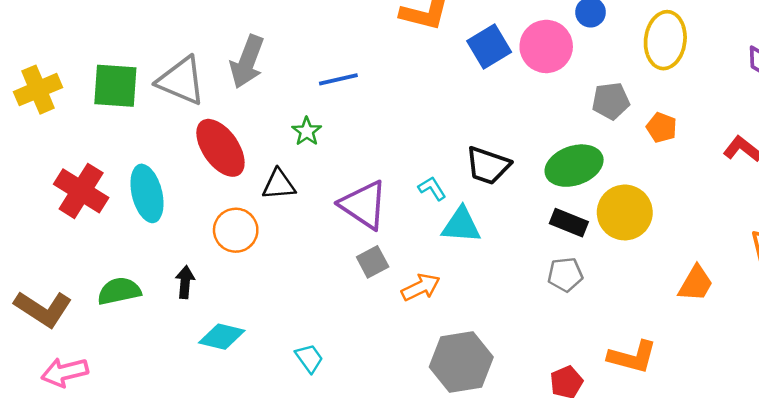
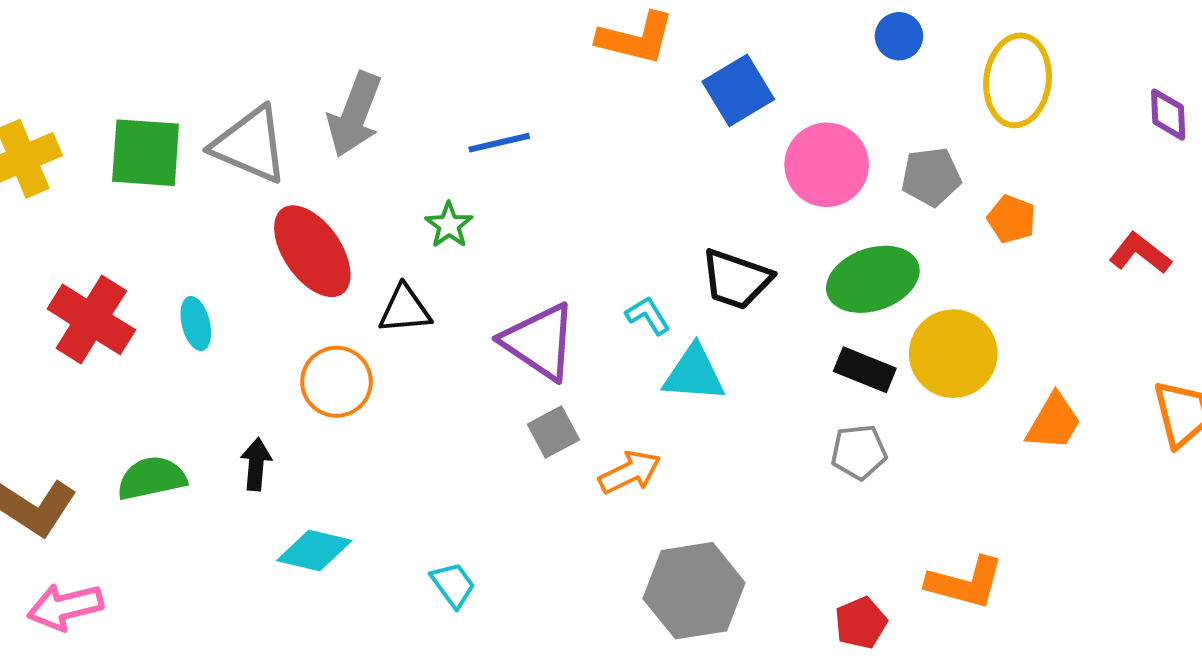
pink circle: (546, 46) -> (827, 165), moved
cyan ellipse: (147, 193) -> (196, 323), size x0.6
orange trapezoid: (696, 283) -> (1054, 422), moved

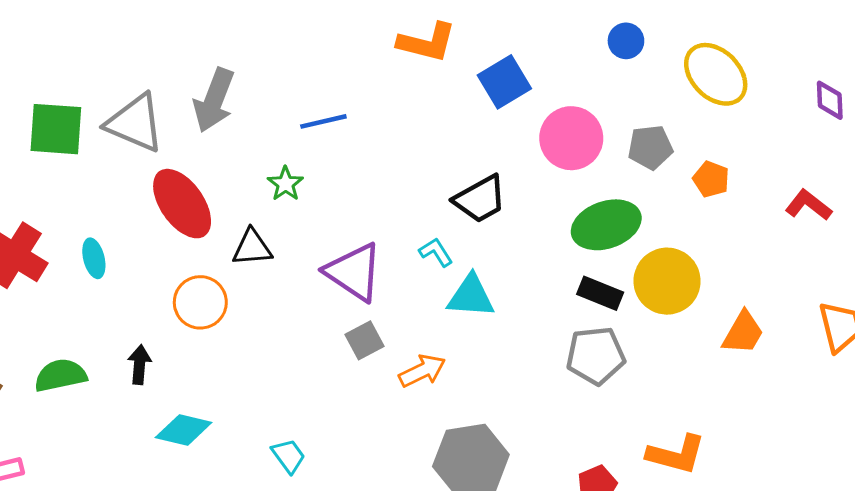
yellow ellipse: (1017, 80) -> (716, 74), turned -52
black trapezoid: (736, 279) -> (480, 199), moved, turned -48
gray pentagon: (859, 452) -> (596, 356), size x1.4

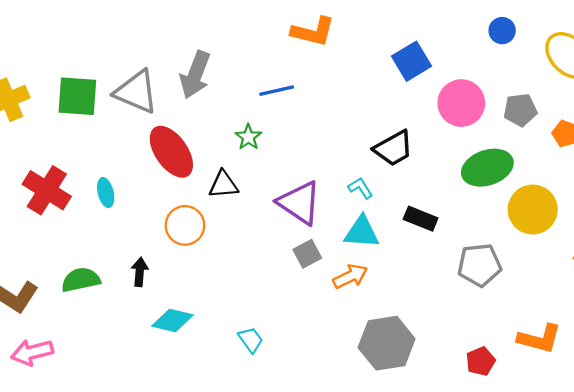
orange L-shape: (427, 42) -> (313, 32), moved
black rectangle: (600, 293) -> (421, 219), moved
cyan triangle: (471, 296) -> (362, 232), moved

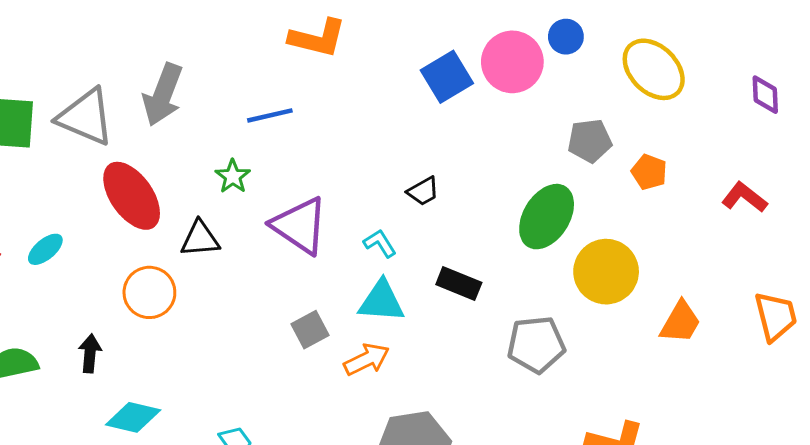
pink circle: (461, 103) -> (512, 62), moved
black trapezoid: (393, 148) -> (423, 191), size x0.6
green ellipse: (487, 168) -> (547, 217), turned -39
cyan ellipse: (106, 193) -> (45, 249), turned 64
purple triangle: (299, 203) -> (300, 226), moved

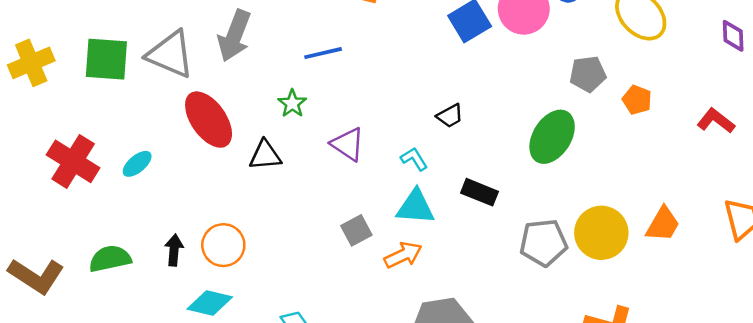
purple triangle: (300, 226) -> (348, 144), size x0.7
yellow circle: (606, 272) -> (601, 233), moved
orange circle: (149, 292) -> (223, 245), moved

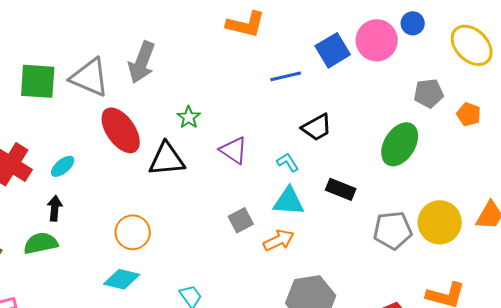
blue line: (323, 53) -> (286, 76), moved
black trapezoid: (450, 116) -> (317, 127), size x1.4
black triangle: (265, 155) -> (167, 159), size x1.4
black arrow: (174, 250) -> (55, 208), moved

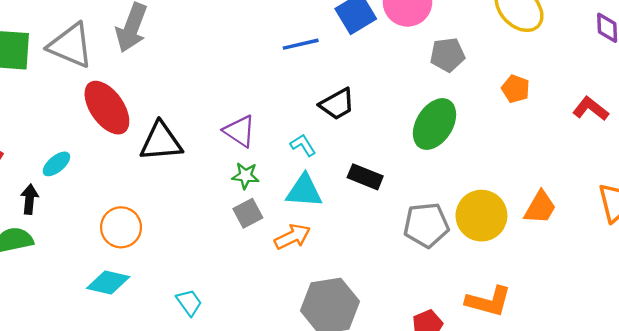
gray pentagon: (429, 93) -> (447, 55), moved
green star: (189, 117) -> (245, 176), moved, turned -30
cyan ellipse: (63, 166) -> (56, 164), moved

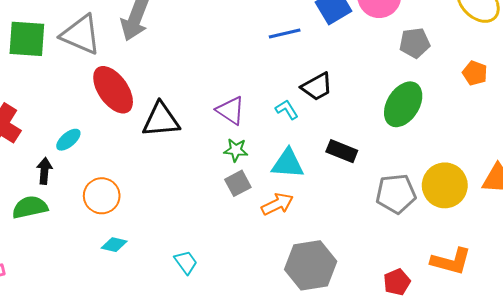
cyan L-shape: (303, 145) -> (287, 109), moved
orange circle: (121, 227) -> (102, 196), moved
cyan diamond: (108, 283) -> (114, 245), size x0.7

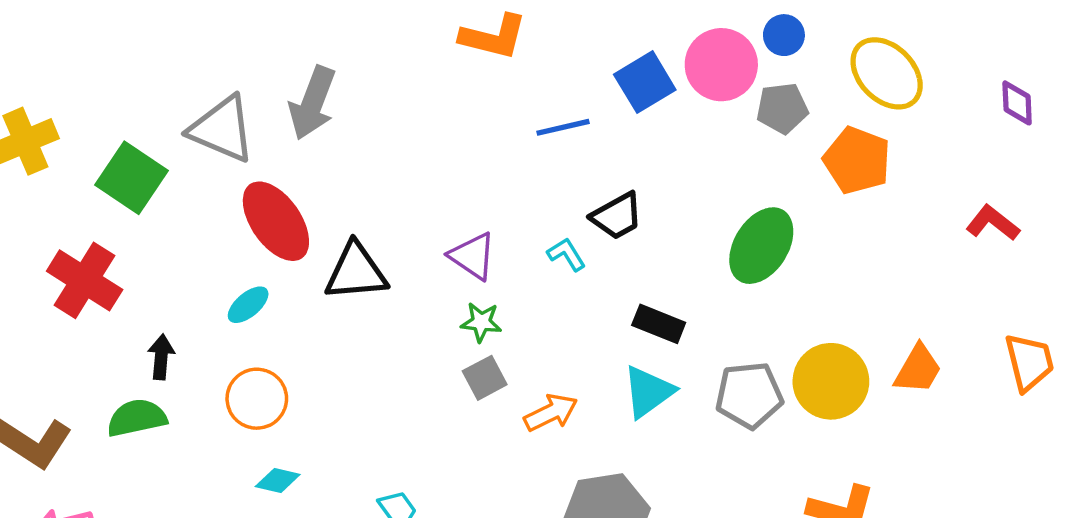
green square: (27, 39) -> (132, 178), moved, turned 30
gray pentagon: (415, 43) -> (782, 108), moved
orange pentagon: (475, 73) -> (857, 160), moved, size x1.6
cyan ellipse: (68, 140) -> (248, 305), moved
cyan triangle: (288, 164) -> (648, 392), moved, turned -40

